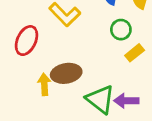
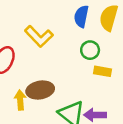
yellow rectangle: (135, 53) -> (103, 71), turned 49

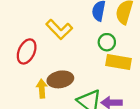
yellow rectangle: (103, 71) -> (118, 62), size x1.5

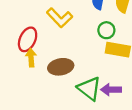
yellow arrow: (42, 89) -> (31, 58), moved

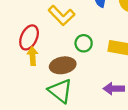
green circle: (106, 30) -> (84, 43), moved
green triangle: (89, 88) -> (60, 91), moved

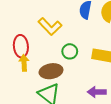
red ellipse: (29, 37) -> (21, 46), turned -30

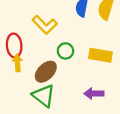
brown ellipse: (51, 71) -> (46, 72), turned -35

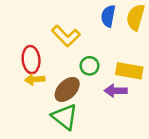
yellow arrow: (17, 63) -> (35, 79), turned -91
purple arrow: (94, 94) -> (116, 91), moved

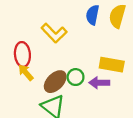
green circle: (90, 66) -> (76, 77), moved
yellow arrow: (35, 79) -> (26, 73), turned 54

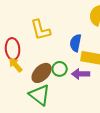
blue semicircle: (93, 15) -> (76, 43), moved
yellow L-shape: (54, 33) -> (41, 30), turned 30

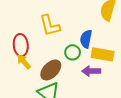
green circle: (60, 69) -> (73, 52), moved

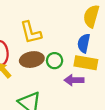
blue semicircle: (86, 39) -> (84, 43), moved
brown ellipse: (51, 70) -> (32, 60), moved, turned 35

